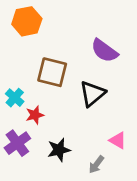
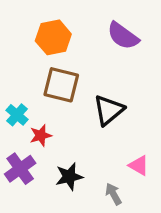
orange hexagon: (27, 21) -> (53, 37), moved
purple semicircle: (104, 51) -> (123, 36), moved
gray arrow: (96, 165) -> (113, 194), turned 114

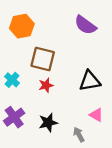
orange hexagon: (53, 37) -> (22, 26), moved
black triangle: (109, 110) -> (90, 81), moved, turned 30
red star: (41, 135) -> (46, 85), moved

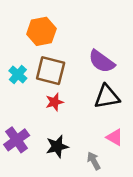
purple semicircle: (85, 25) -> (102, 61), moved
orange hexagon: (22, 26) -> (41, 31), moved
cyan cross: (12, 80) -> (18, 75), moved

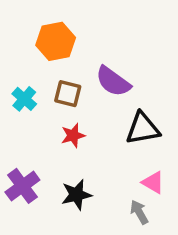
purple semicircle: (102, 61) -> (113, 81), moved
brown square: (51, 71) -> (68, 94), size x0.7
gray arrow: (94, 161) -> (139, 212), moved

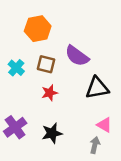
gray arrow: (139, 212) -> (95, 145), turned 42

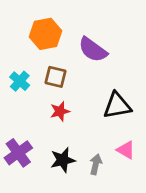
purple semicircle: (77, 56) -> (93, 50), moved
gray arrow: (95, 145) -> (96, 164), moved

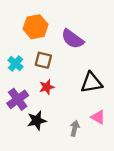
purple cross: (18, 153) -> (18, 99), moved
black star: (63, 160) -> (37, 121), moved

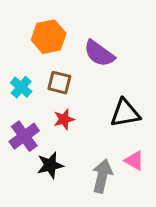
gray arrow: (75, 128) -> (102, 176), size x1.5

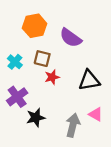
red star: (64, 119) -> (52, 77), moved

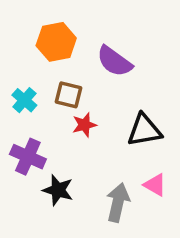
purple cross: (17, 97) -> (28, 157), turned -30
black star: (36, 118) -> (58, 190), turned 30

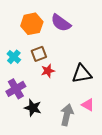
purple semicircle: (114, 61) -> (61, 23), moved
brown square: (69, 95) -> (39, 54), turned -35
purple cross: (28, 157) -> (16, 89), turned 36

